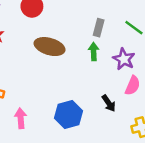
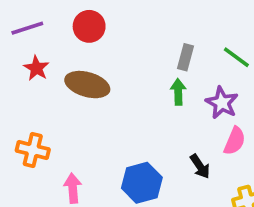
brown ellipse: (50, 47) -> (87, 85), moved

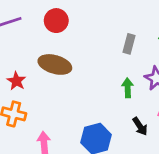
red star: (36, 68) -> (16, 81), moved
green arrow: (178, 92) -> (128, 88), moved

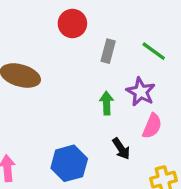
red circle: (56, 21) -> (72, 23), moved

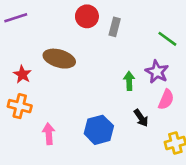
red circle: (72, 23) -> (87, 16), moved
gray rectangle: (108, 51) -> (115, 27), moved

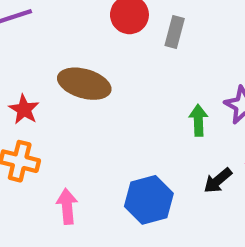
black arrow: (141, 118) -> (218, 181), turned 84

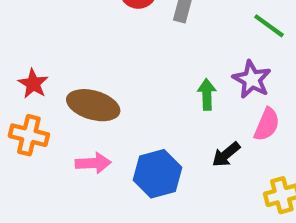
brown ellipse: (84, 84) -> (93, 105), moved
pink arrow: (67, 206) -> (93, 163), moved, turned 92

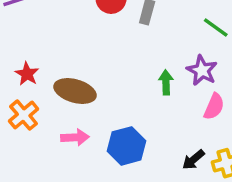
orange cross: (29, 135) -> (24, 115), turned 36
black arrow: (226, 154) -> (193, 160), moved

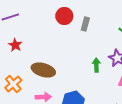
red star: (27, 74) -> (15, 45), moved

